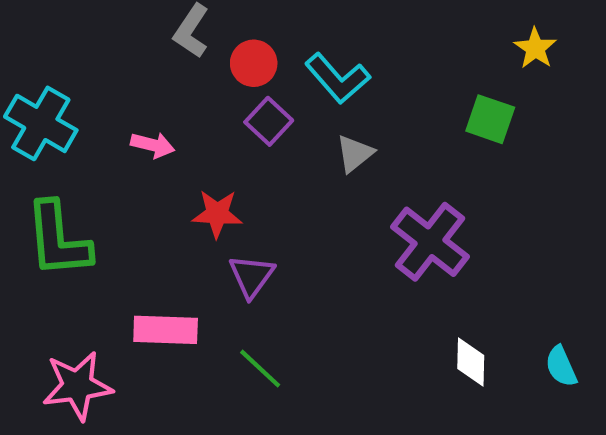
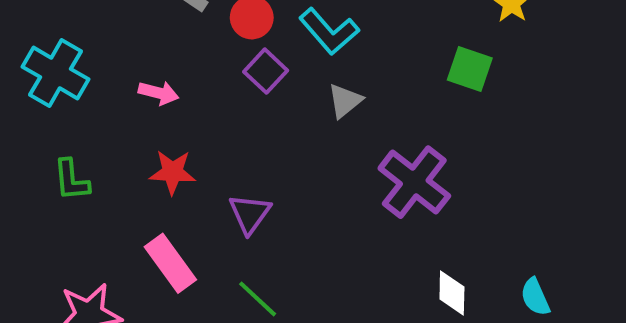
red star: (217, 214) -> (172, 172), moved
green L-shape: (58, 240) -> (71, 180), size x0.6
pink rectangle: (166, 330) -> (170, 263), turned 52

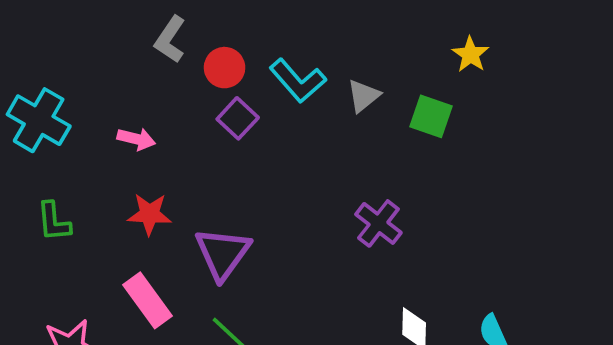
gray triangle: (345, 101) -> (363, 96), moved
purple cross: (414, 182) -> (378, 223), size x0.7
purple triangle: (250, 214) -> (223, 253), size x1.4

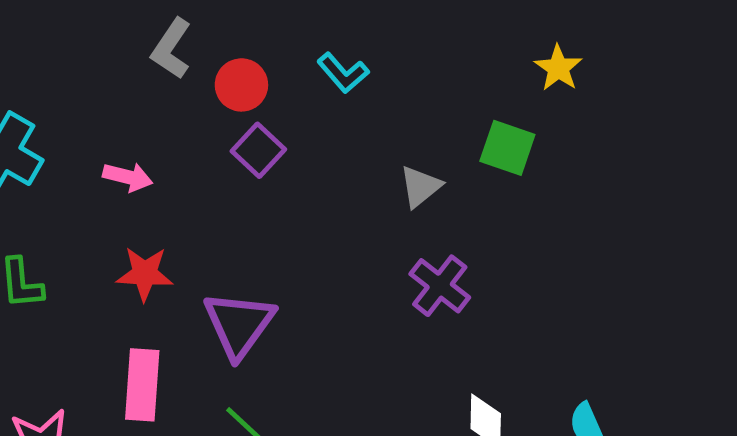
cyan L-shape: (298, 81) -> (343, 73), moved, size x0.7
gray triangle: (363, 96) -> (420, 187), moved
pink rectangle: (148, 300) -> (142, 385), turned 40

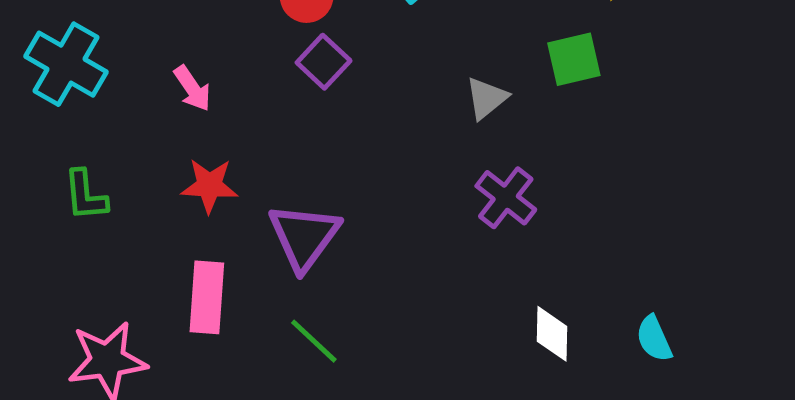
green square: (507, 148) -> (574, 59), turned -32
pink arrow: (128, 177) -> (192, 88), turned 42

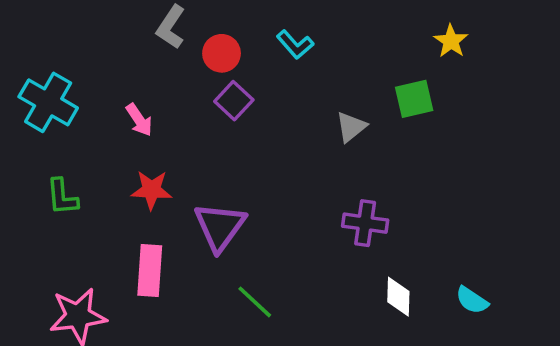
purple cross: (506, 198) -> (365, 223), moved, turned -30
cyan semicircle: (654, 339) -> (472, 300), turned -32
green line: (314, 341) -> (255, 302), moved

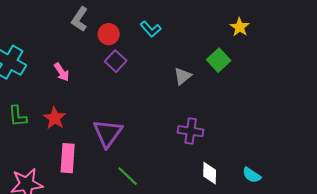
green square: (414, 99) -> (219, 60), turned -30
red star: (151, 190) -> (55, 118), moved, turned 30

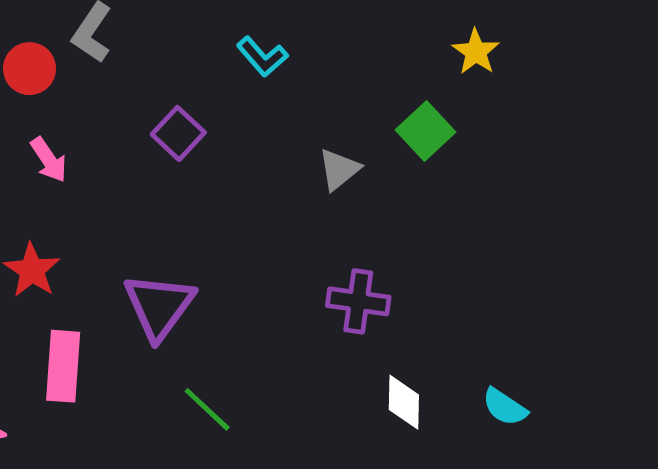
red circle: (109, 34) -> (30, 69), moved

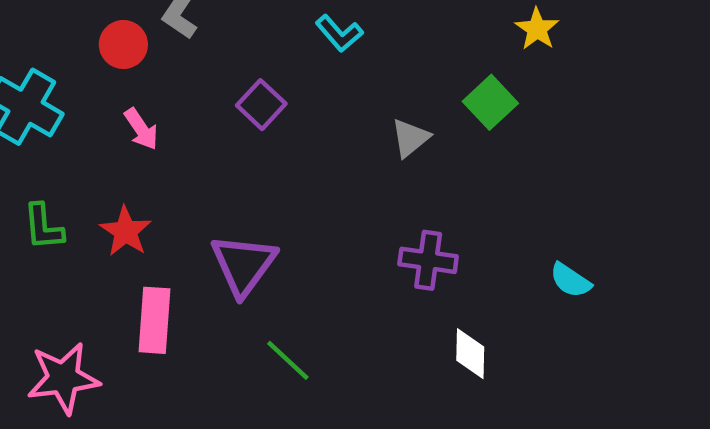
cyan semicircle: (505, 407) -> (570, 280), moved

